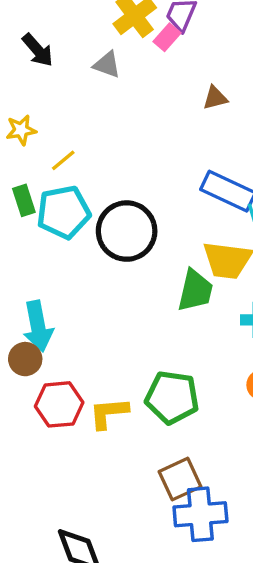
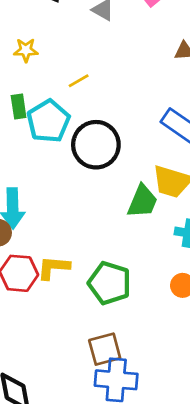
yellow line: (63, 160) -> (79, 81), moved
cyan pentagon: (64, 212) -> (48, 121), turned -30
yellow L-shape: (109, 413) -> (53, 268), moved

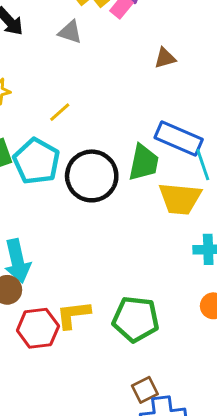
green trapezoid: (142, 201) -> (144, 163), moved
brown square: (105, 349) -> (145, 390), size x0.7

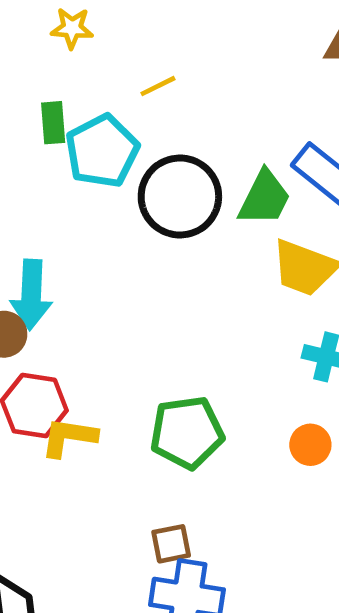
yellow L-shape: (73, 315) -> (69, 437), moved
green pentagon: (136, 319) -> (187, 432), turned -30

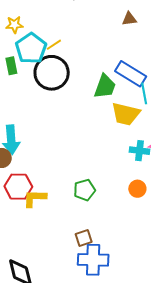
cyan pentagon: (102, 151) -> (31, 48), moved
black circle: (180, 196) -> (52, 73), moved
green pentagon: (187, 432) -> (84, 190), size x0.7

